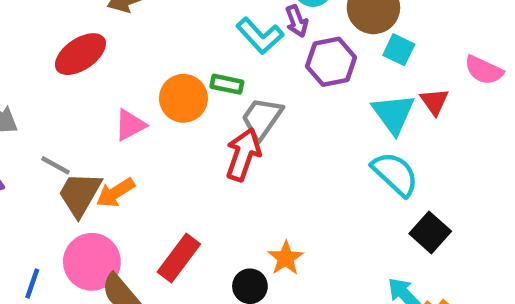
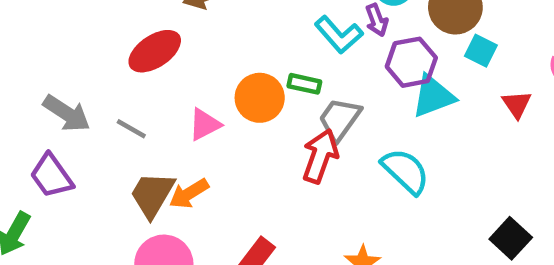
cyan triangle: (393, 114) -> (433, 96), moved, turned 45
gray line: (56, 165) -> (131, 129), moved
cyan semicircle: (395, 174) -> (405, 171), moved

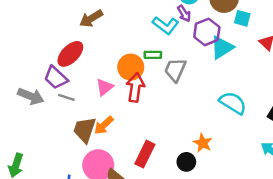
red arrow: (320, 156) -> (135, 87), moved
cyan semicircle: (405, 171) -> (233, 103), moved
purple trapezoid: (51, 176) -> (56, 78), moved

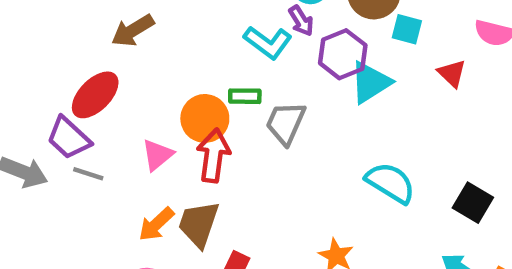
brown trapezoid: (85, 130) -> (199, 224), moved

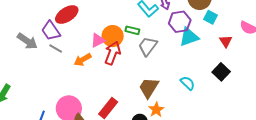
pink triangle: (158, 155) -> (98, 40), moved
cyan semicircle: (390, 183) -> (188, 83), size x0.7
black square: (473, 203) -> (221, 72), moved
orange arrow: (156, 224) -> (83, 60), moved
brown trapezoid: (199, 224) -> (149, 88), moved

